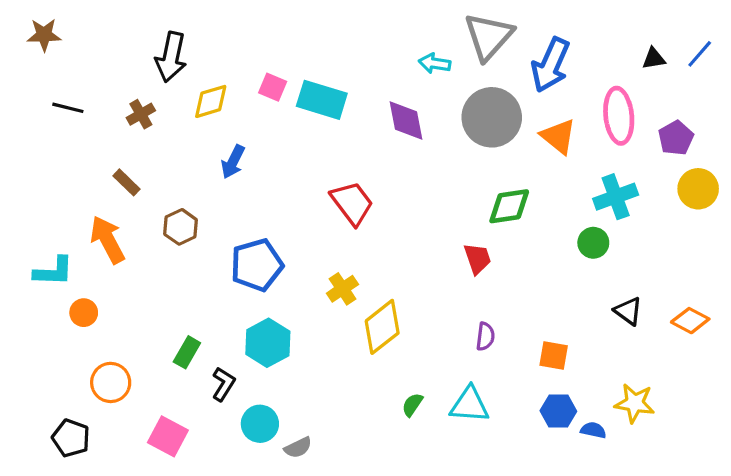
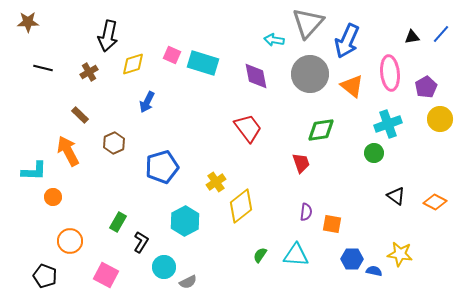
red trapezoid: (352, 203) -> (248, 128), moved
cyan hexagon: (268, 343) -> (185, 221), moved
orange square: (554, 355) -> (332, 224), moved

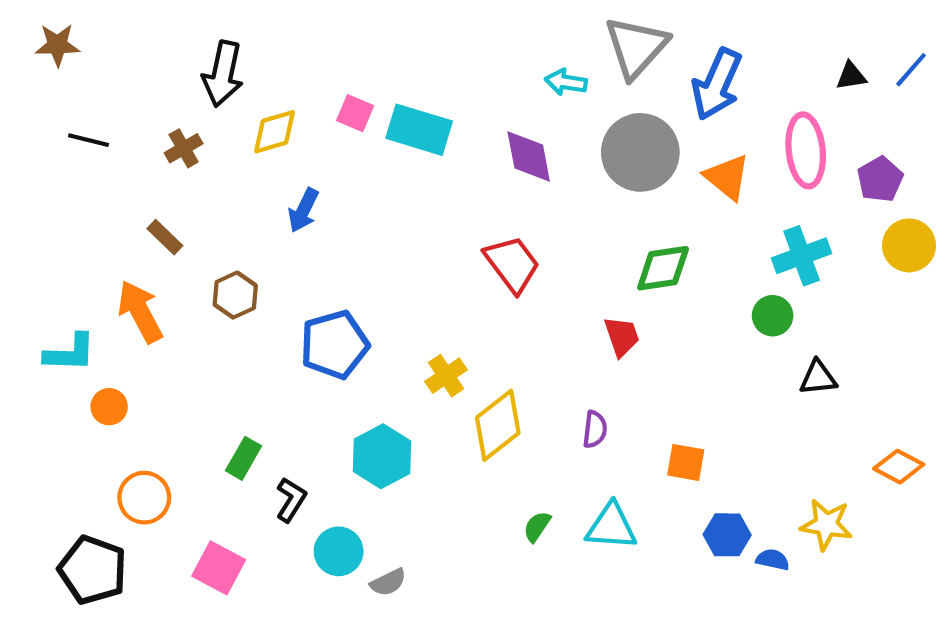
black triangle: (396, 196) -> (818, 378), moved, turned -42
orange diamond: (435, 202) -> (899, 467), moved
purple semicircle: (306, 212) -> (595, 429), moved
black pentagon: (45, 276) -> (93, 570), size x1.4

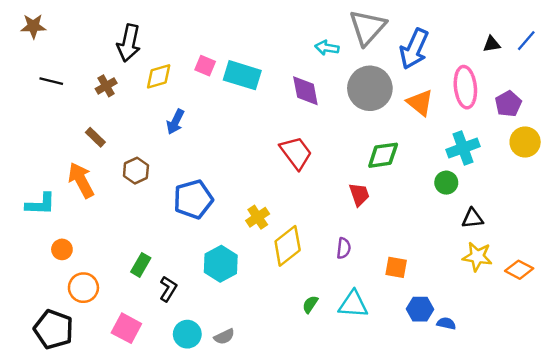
orange circle: (109, 407) -> (62, 249), moved
yellow star: (826, 524) -> (477, 257), moved
cyan circle: (339, 551) -> (187, 334), moved

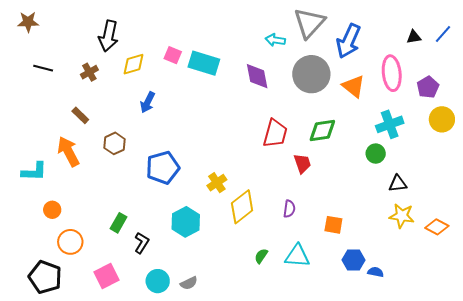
red trapezoid: (296, 153) -> (275, 133), moved, turned 52
pink square: (126, 328) -> (106, 276), turned 35

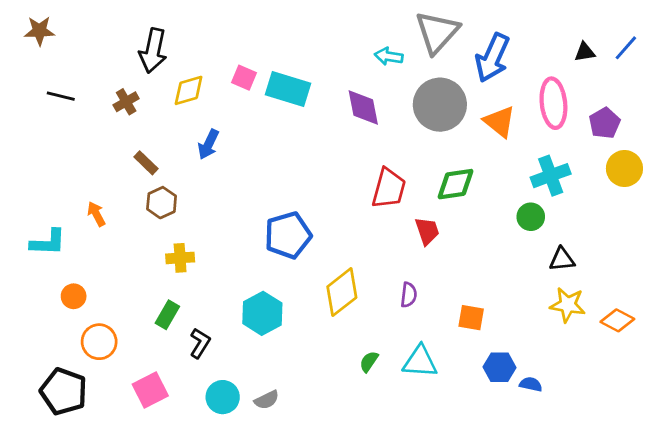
brown rectangle: (80, 115) -> (146, 163), moved
orange arrow: (68, 152) -> (96, 214), size x0.6
blue pentagon: (163, 168) -> (288, 235), moved
yellow cross: (217, 183) -> (180, 258), moved, turned 30

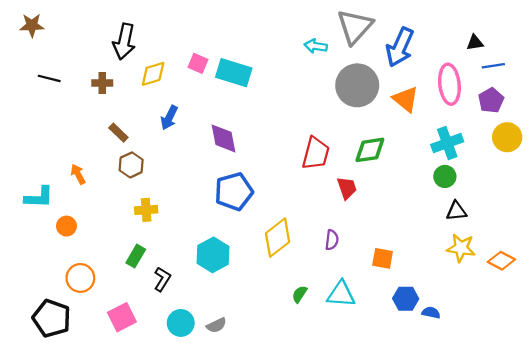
blue line: (626, 48) -> (493, 66), moved, turned 40
brown cross: (126, 102) -> (102, 83), turned 30
purple diamond: (363, 107) -> (223, 138), moved
green circle: (531, 217) -> (445, 176), moved
orange circle: (74, 296) -> (67, 226), moved

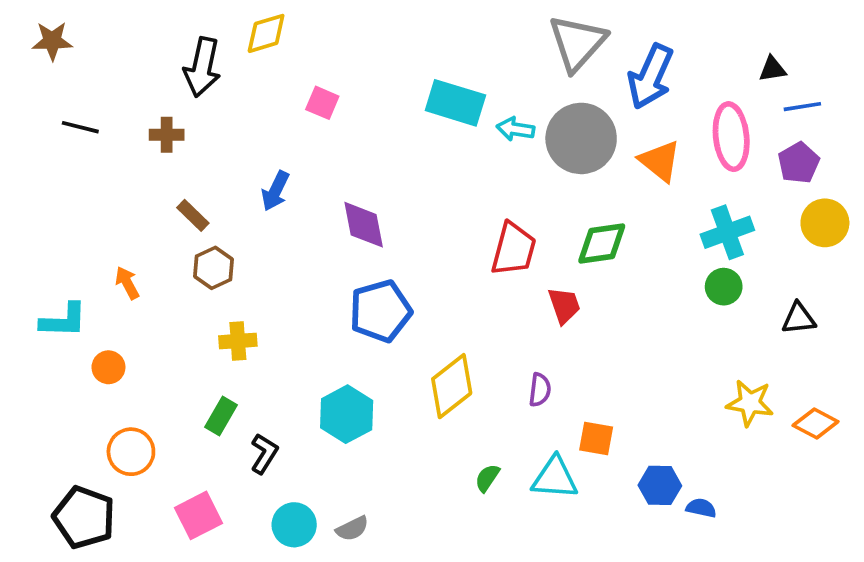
cyan arrow: (316, 46) -> (515, 129), moved
cyan rectangle: (234, 73) -> (455, 103), moved
yellow diamond: (153, 74) -> (266, 33), moved
black triangle: (456, 211) -> (799, 319), moved
orange square: (383, 258) -> (596, 439), moved

